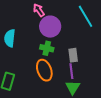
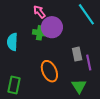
green cross: (47, 48) -> (40, 33), moved
purple line: (71, 71) -> (89, 62), moved

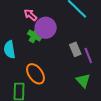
green cross: (40, 33) -> (35, 35), turned 32
orange ellipse: (49, 71) -> (36, 74), moved

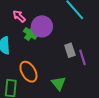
pink arrow: (30, 15) -> (19, 16), moved
green triangle: (83, 81) -> (58, 83), moved

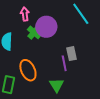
pink arrow: (19, 16) -> (25, 14), turned 32
purple line: (83, 57) -> (64, 63), moved

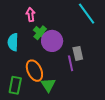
purple circle: (46, 27) -> (52, 41), moved
green triangle: (57, 85) -> (48, 85), moved

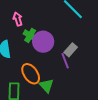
gray rectangle: (78, 53) -> (71, 50), turned 64

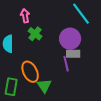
purple circle: (43, 42) -> (70, 39), moved
gray rectangle: (71, 50) -> (73, 54), turned 40

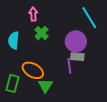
orange ellipse: (30, 72) -> (33, 70), turned -40

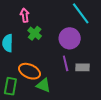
gray rectangle: (77, 57) -> (83, 67), moved
green triangle: (45, 86) -> (43, 85), turned -35

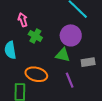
purple line: (66, 63) -> (70, 80), moved
green triangle: (43, 85) -> (63, 55), moved

